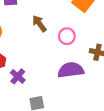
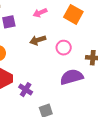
brown arrow: (39, 24) -> (38, 40), turned -63

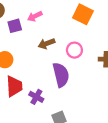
pink arrow: (40, 13) -> (35, 16), moved
purple semicircle: (72, 77) -> (61, 75), moved, turned 95

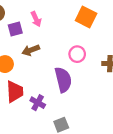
pink arrow: (35, 16) -> (36, 19), turned -88
brown arrow: (46, 44) -> (31, 50), moved

